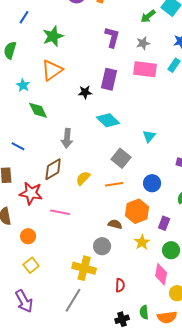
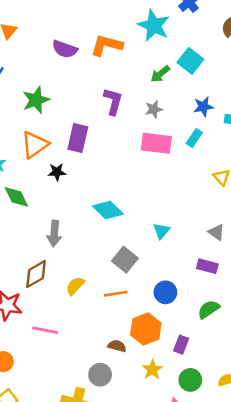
purple rectangle: (109, 79) -> (78, 138), moved
black star: (85, 92) -> (57, 172), moved

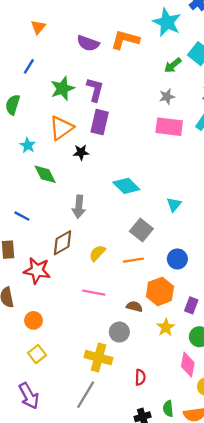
purple L-shape: (113, 101) -> (95, 90), moved
pink line: (45, 330) -> (94, 293), moved

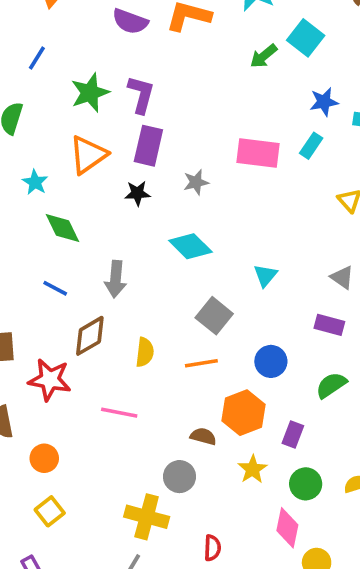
gray star: (167, 97) -> (196, 182), moved
black star: (81, 152) -> (137, 193), moved
blue line: (22, 216) -> (55, 288), moved
yellow semicircle: (97, 253) -> (145, 352), turned 144
pink line: (94, 293) -> (119, 413), moved

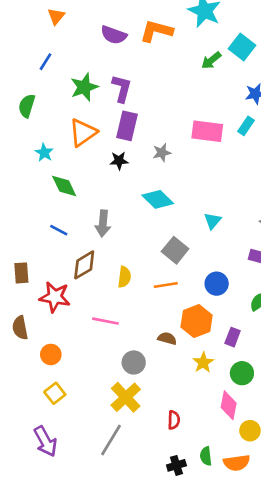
gray circle: (179, 477) -> (134, 362), moved
yellow cross: (147, 517) -> (126, 397), turned 32

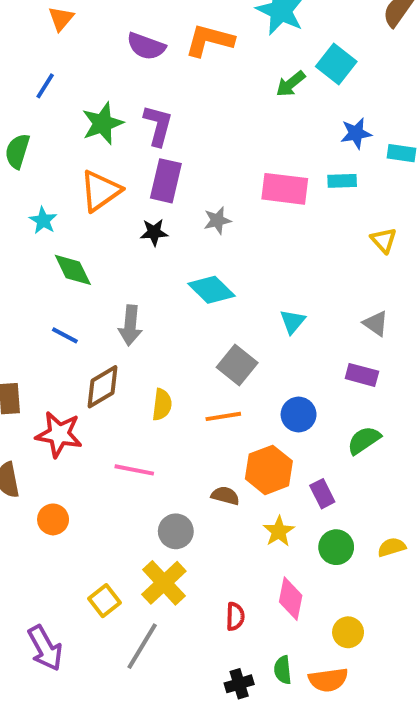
cyan rectangle: (246, 126) -> (342, 181), turned 54
purple rectangle: (233, 337) -> (322, 494), turned -48
yellow square: (55, 393) -> (105, 601), moved
pink diamond: (229, 405) -> (291, 599), moved

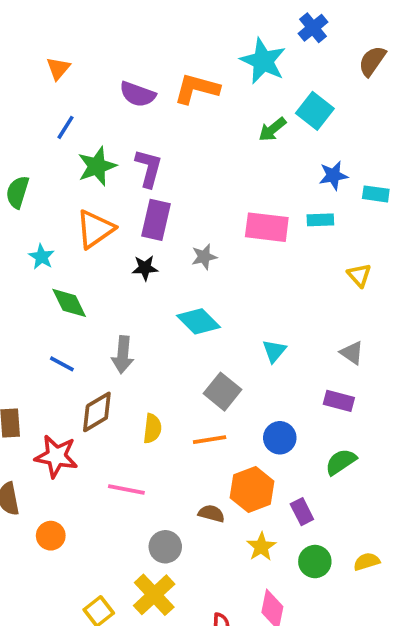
blue line: (45, 86) -> (66, 127), moved

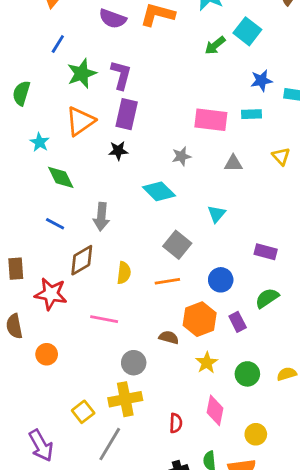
gray star: (204, 257) -> (181, 156), moved
gray triangle: (352, 353) -> (233, 163), moved, turned -36
purple rectangle: (302, 512) -> (238, 322), moved
yellow cross: (154, 595) -> (125, 399), turned 32

